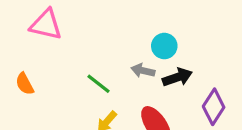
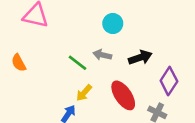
cyan circle: (164, 46) -> (113, 24), moved
gray arrow: (143, 71) -> (102, 55), moved

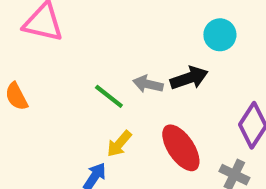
cyan circle: (113, 24) -> (220, 35), moved
black arrow: (140, 57) -> (189, 78), moved

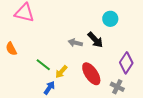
black arrow: (189, 78) -> (95, 40), turned 66
green line: (109, 96) -> (43, 65), moved

